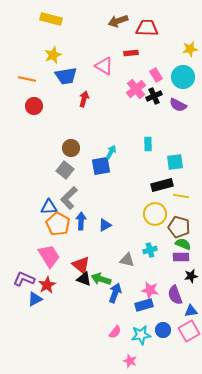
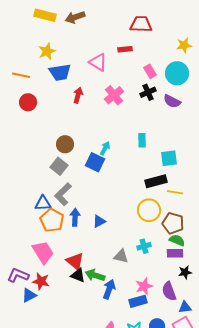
brown arrow: (118, 21) -> (75, 17), moved
pink cross: (136, 89) -> (114, 95), moved
blue square: (101, 166) -> (95, 162), turned 36
red star: (47, 285) -> (41, 281), turned -30
pink star: (150, 290) -> (144, 286), turned -30

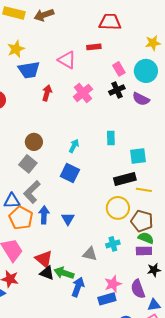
blue square: (95, 162) -> (70, 173), moved
blue triangle: (99, 221) -> (68, 219), turned -32

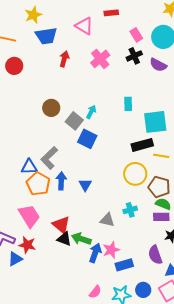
cyan square: (138, 156) -> (155, 122), size x1.4
gray square: (28, 164) -> (74, 121), moved
pink star: (113, 284) -> (111, 250), moved

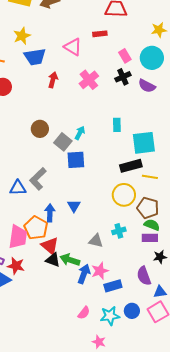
blue square: (87, 139) -> (76, 160), turned -30
blue arrow: (61, 181) -> (50, 213), moved
orange pentagon: (38, 184) -> (36, 228), moved
pink trapezoid: (29, 216) -> (18, 237), turned 40

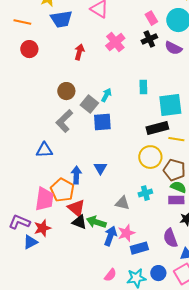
red arrow: (53, 80) -> (79, 52), moved
gray L-shape: (38, 179) -> (64, 121), moved
red star: (16, 266) -> (42, 228), turned -30

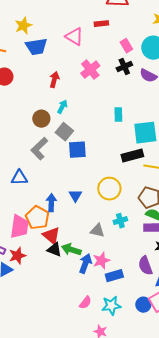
cyan arrow: (106, 95) -> (62, 107), moved
yellow circle: (150, 157) -> (109, 189), moved
blue circle: (158, 273) -> (143, 305), moved

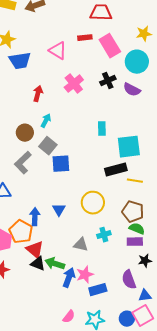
pink rectangle: (126, 46) -> (110, 46), moved, size x1.6

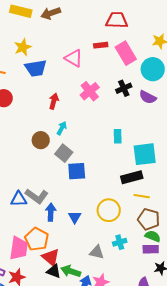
gray L-shape: (23, 163) -> (37, 196), moved, turned -100
yellow line: (135, 181) -> (142, 196), moved
blue arrow: (35, 217) -> (51, 212), moved

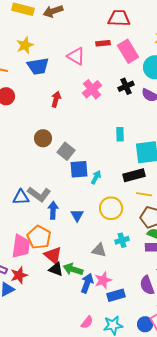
cyan arrow: (62, 128) -> (96, 177), moved

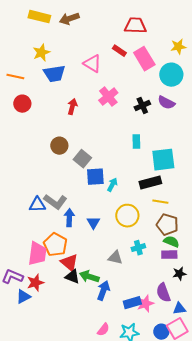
red rectangle: (103, 43) -> (119, 51), turned 40
black cross: (126, 86) -> (142, 106), moved
pink star: (103, 280) -> (145, 304), moved

